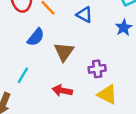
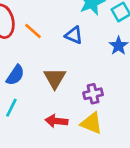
blue semicircle: (36, 37) -> (15, 75), moved
yellow triangle: (107, 94) -> (92, 123), moved

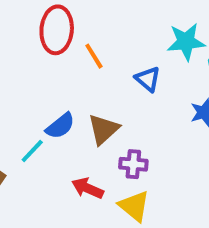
blue semicircle: (15, 75) -> (60, 126), moved
purple cross: (93, 94) -> (133, 164), moved

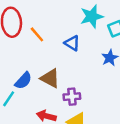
brown triangle: (103, 129) -> (50, 78), turned -40

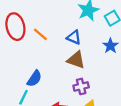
brown triangle: (50, 78) -> (76, 60), moved

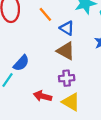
orange line: (40, 34) -> (45, 14), moved

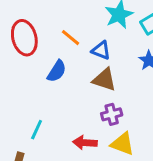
blue semicircle: (21, 63) -> (57, 71), moved

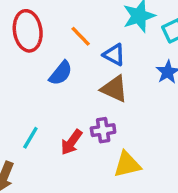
purple cross: (112, 114) -> (103, 130), moved
red arrow: (85, 143) -> (71, 142), moved, turned -65
yellow triangle: (122, 144) -> (127, 164), turned -40

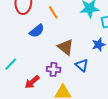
blue triangle: (114, 55) -> (82, 65), moved
red arrow: (71, 142) -> (32, 82), moved

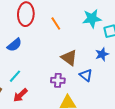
blue semicircle: (37, 31) -> (14, 45), moved
red arrow: (32, 82) -> (20, 95), moved

